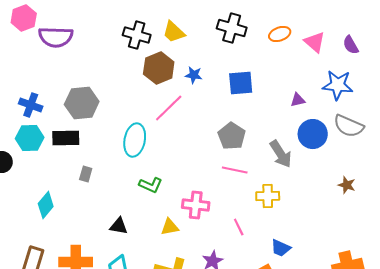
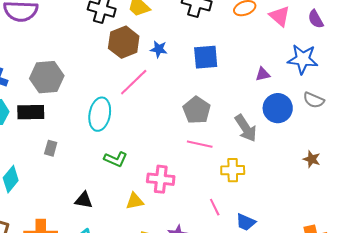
gray semicircle: (349, 126) -> (314, 100), size x0.7
pink line: (239, 227) -> (215, 207), moved

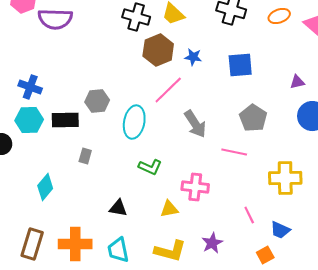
gray hexagon: (47, 77) -> (97, 101), moved, size x0.7
gray pentagon: (197, 110) -> (253, 118), moved
gray arrow: (246, 128) -> (195, 124), moved
yellow cross: (233, 170) -> (285, 178), moved, size x1.4

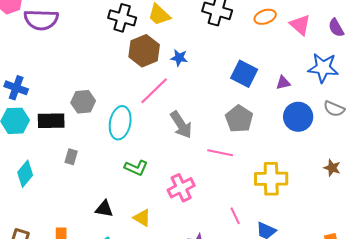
blue square: (240, 65) -> (244, 74), moved, turned 32
cyan diamond: (45, 187) -> (25, 174), moved
pink cross: (195, 187) -> (181, 188), turned -32
yellow triangle: (169, 209) -> (142, 218), moved, turned 42

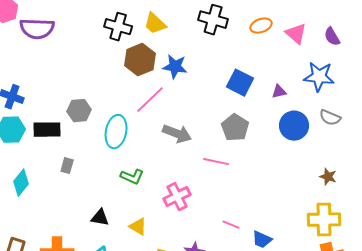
blue star: (179, 58) -> (175, 67), size x1.4
gray arrow: (181, 125) -> (177, 134), turned -36
yellow cross: (271, 179) -> (324, 220), moved
pink line: (235, 216) -> (231, 225), turned -42

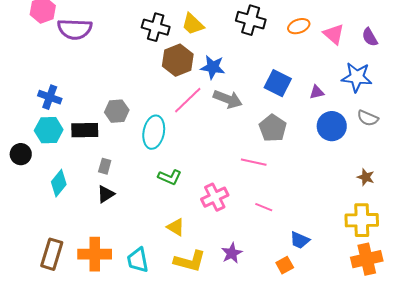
gray arrow: (177, 134) -> (228, 99), moved
black triangle: (100, 218) -> (106, 194), moved, turned -42
pink line: (231, 225) -> (264, 207), moved

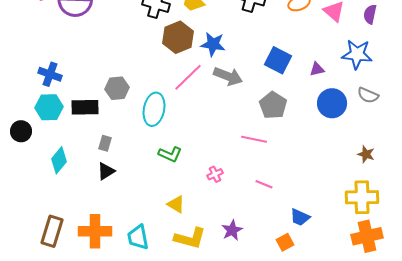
purple semicircle: (370, 37) -> (370, 14), turned 42
pink cross: (215, 197) -> (215, 174), size x0.6

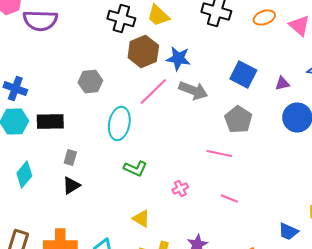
gray hexagon: (117, 88) -> (90, 82), moved
blue trapezoid: (300, 217) -> (288, 232), moved

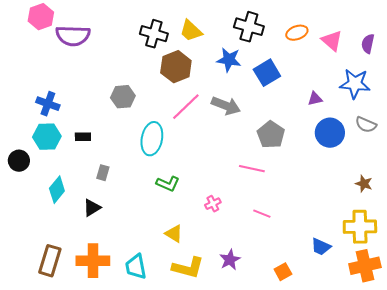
blue star: (178, 58) -> (229, 60), moved
blue square: (243, 74) -> (267, 73), moved, turned 32
black rectangle: (50, 122) -> (83, 137), size x0.6
black triangle: (71, 186) -> (92, 208), moved

